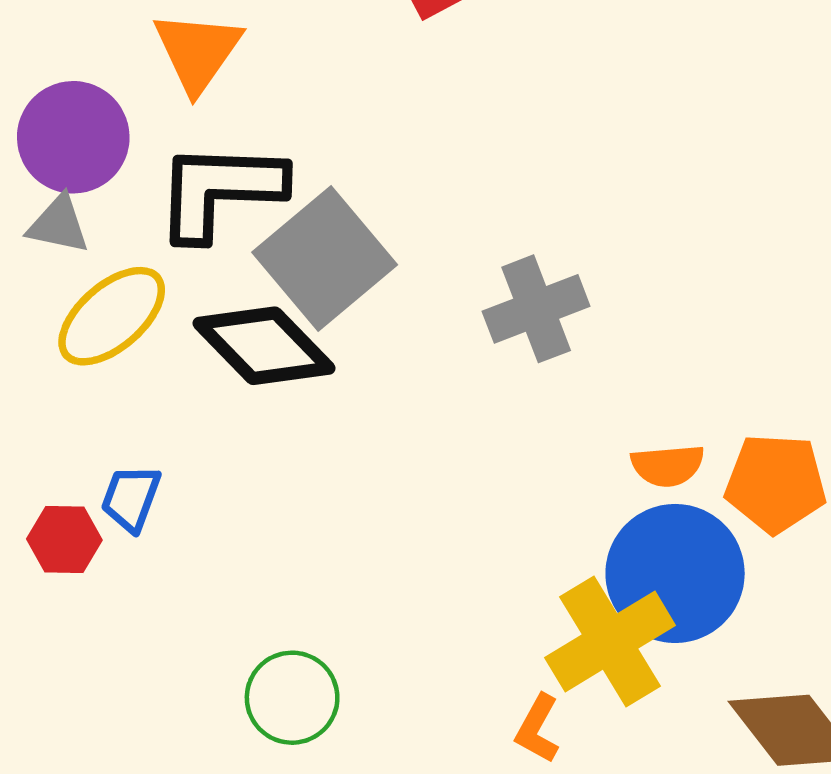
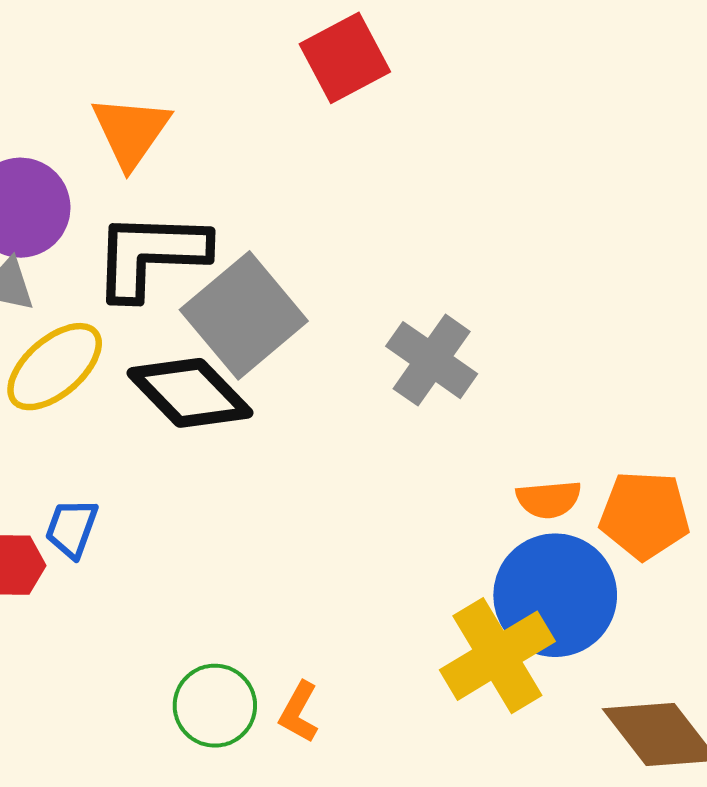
gray cross: (536, 309) -> (432, 360), turned -34
orange L-shape: (538, 729) -> (299, 712), moved

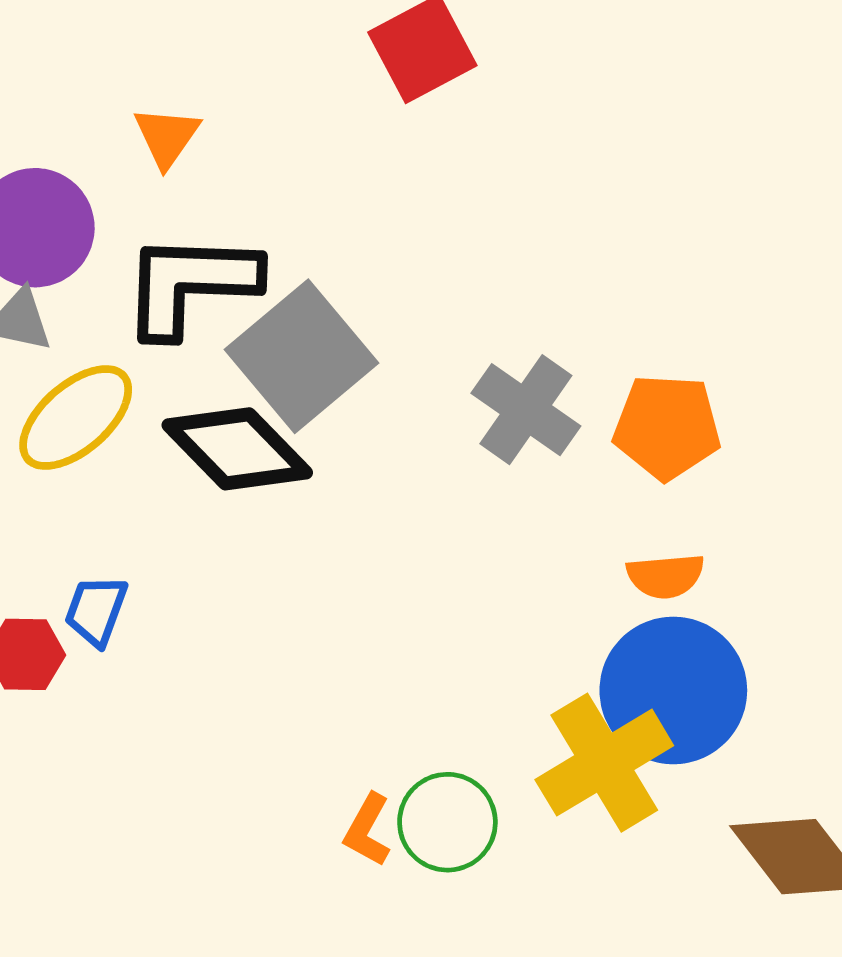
orange triangle: (131, 131) -> (167, 137), size x0.7
orange pentagon: (645, 515) -> (667, 427), moved
green circle: (215, 706) -> (447, 822), moved

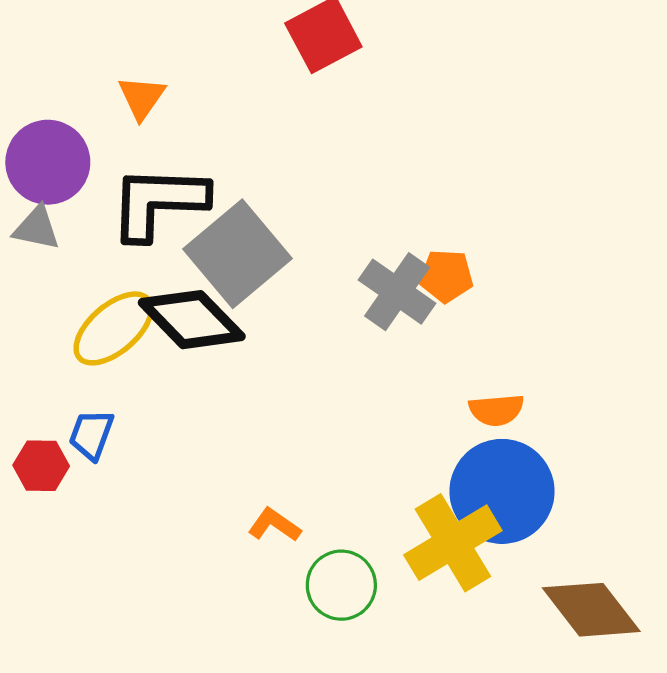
yellow ellipse: (76, 417) -> (114, 328), moved
orange pentagon: (667, 427) -> (446, 276), moved, size x0.7
orange L-shape: (367, 830) -> (274, 525), moved, turned 96

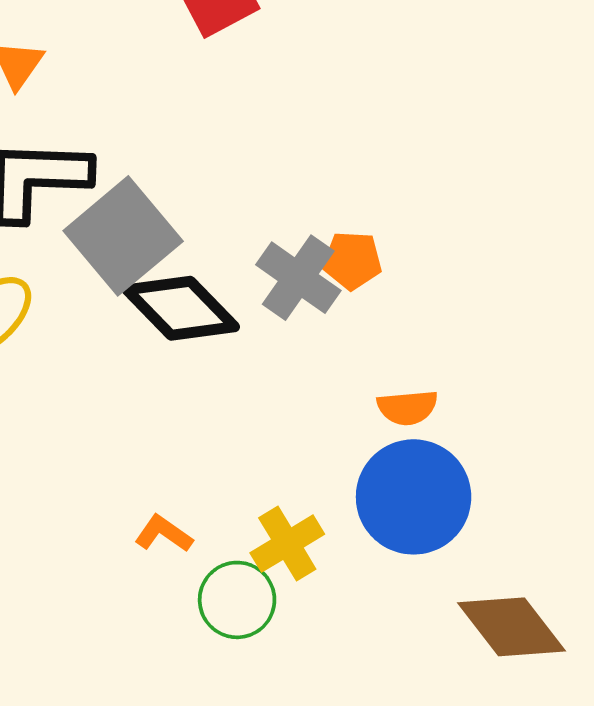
black diamond: (192, 320) -> (181, 308), moved
yellow cross: (453, 543) -> (287, 544), moved, size x0.7

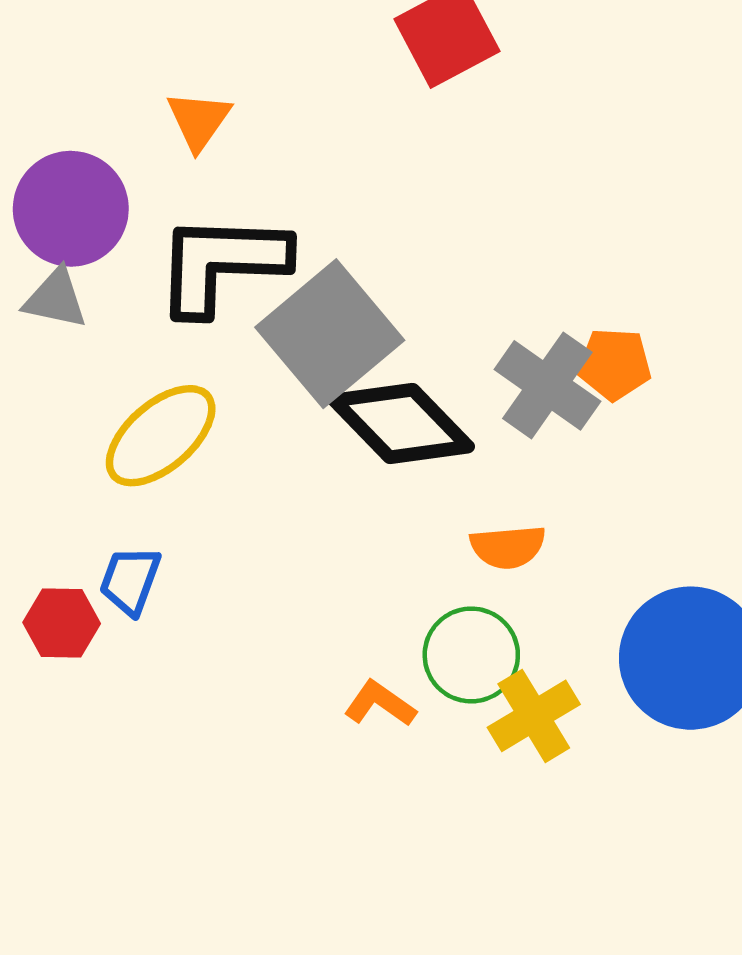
orange semicircle: (407, 407) -> (508, 547), moved
green circle: (237, 600) -> (471, 655), moved

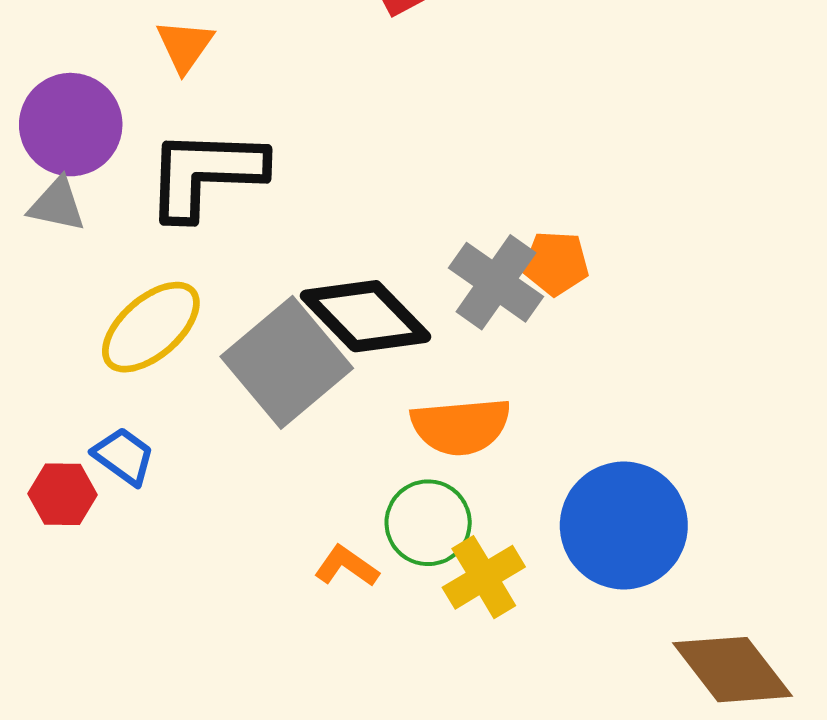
gray square: (330, 334) -> (287, 362), moved
orange semicircle: (508, 547) -> (461, 426), size x1.5
blue trapezoid: (130, 580) -> (124, 456), turned 106

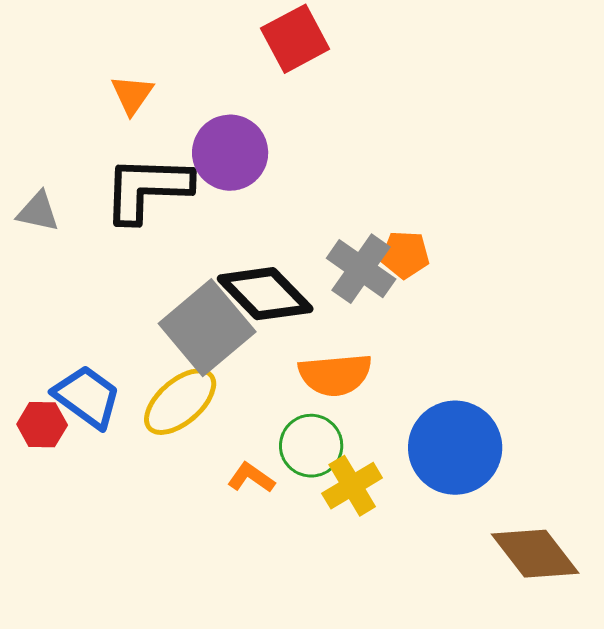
purple circle: (71, 125) -> (230, 153), moved
yellow ellipse: (151, 327) -> (180, 402), moved
blue trapezoid: (124, 456) -> (87, 397), size x1.5

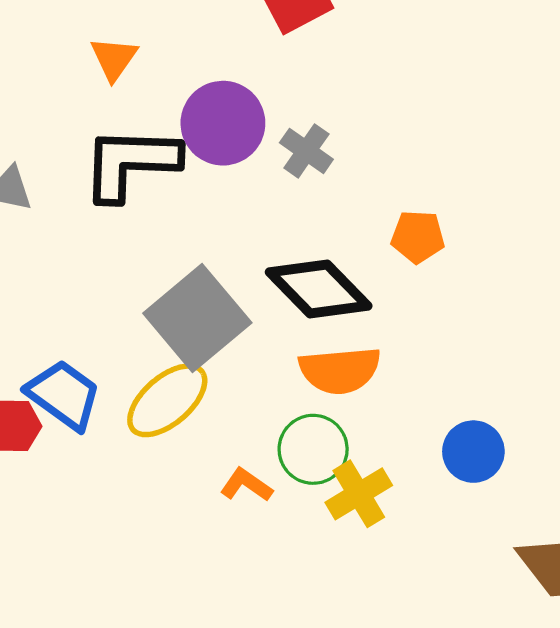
gray cross: (361, 269) -> (306, 151), moved, size x0.7
black diamond: (265, 294) -> (319, 289), moved
blue circle: (455, 448) -> (473, 452), size x0.6

